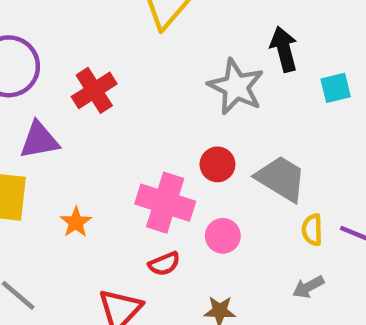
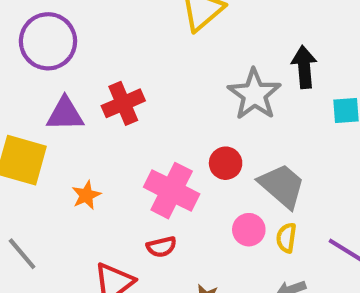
red cross: (94, 90) -> (123, 103), moved
yellow semicircle: (312, 230) -> (286, 238), moved
pink circle: (223, 236) -> (249, 230), moved

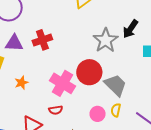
black arrow: (304, 67) -> (130, 29), turned -144
red circle: (226, 163) -> (89, 72), size x1.6
pink circle: (249, 230) -> (98, 114), moved

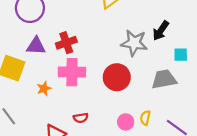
gray star: (106, 40) -> (134, 43), turned -30
pink cross: (62, 83) -> (72, 72), moved, turned -30
gray trapezoid: (116, 85) -> (164, 79), moved, turned -55

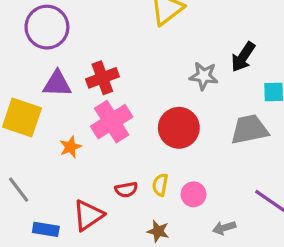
gray star: (134, 43) -> (204, 76), size x0.7
pink cross: (72, 72) -> (112, 122), turned -32
yellow semicircle: (145, 118) -> (160, 185), moved

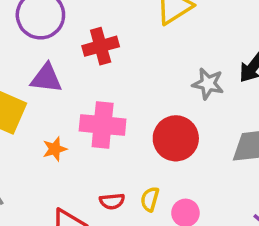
red cross: (102, 78) -> (101, 46), moved
pink cross: (112, 122) -> (103, 125), turned 33

